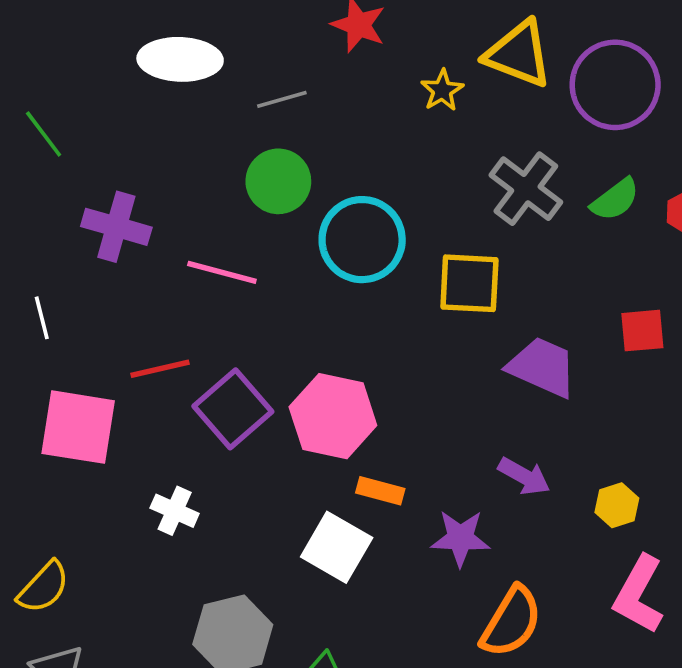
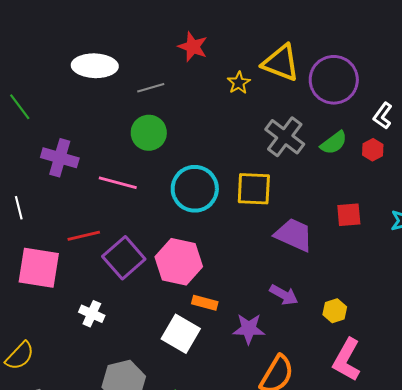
cyan circle: (362, 240) -> (195, 189), moved

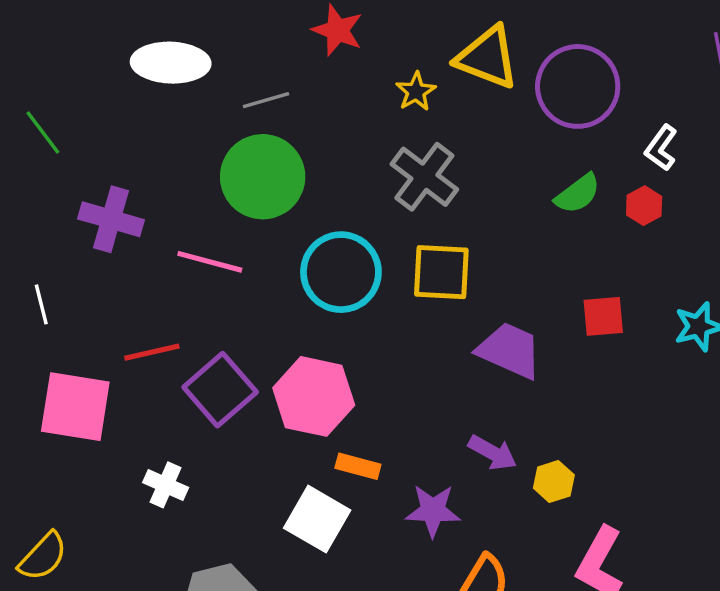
green circle: (149, 133) -> (263, 177), size x1.4
gray cross: (285, 137) -> (424, 177), moved
yellow hexagon: (335, 311) -> (554, 482), moved

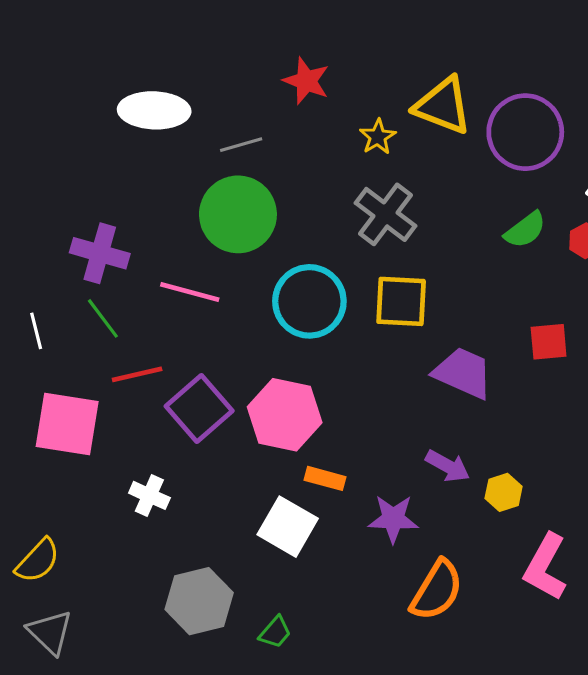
green line: (43, 132) -> (103, 318), moved

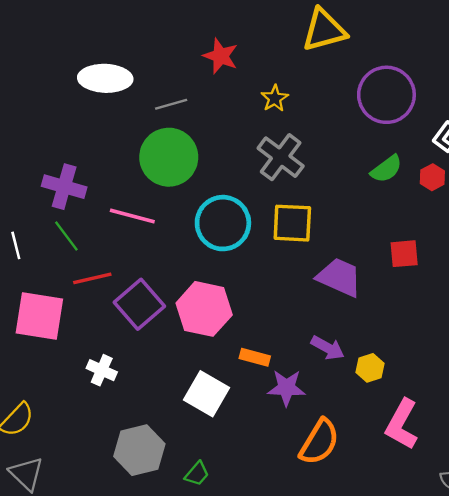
yellow triangle: (443, 106) -> (324, 30), moved, turned -36
orange rectangle: (325, 478) -> (255, 357), moved

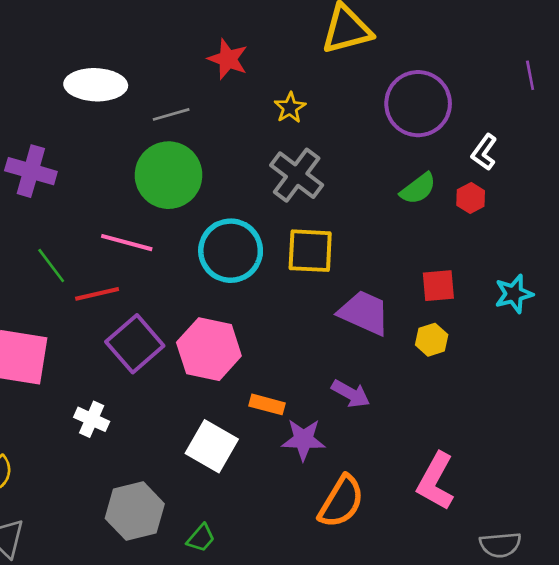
purple cross: (64, 187) -> (31, 171), moved
red line: (92, 278) -> (97, 294), moved
yellow hexagon: (370, 368) -> (432, 340), moved

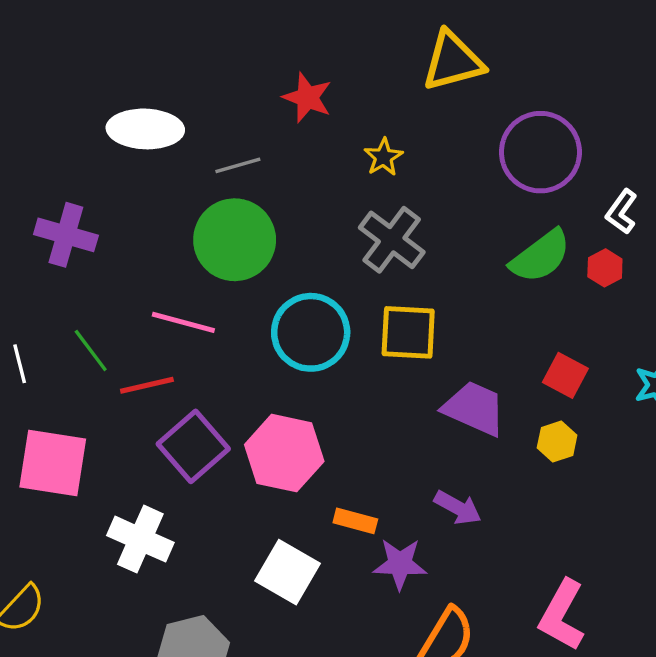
green semicircle: (418, 189) -> (540, 256), size x1.4
red square: (438, 286) -> (565, 375), turned 33
white cross: (92, 419) -> (140, 539), size x1.5

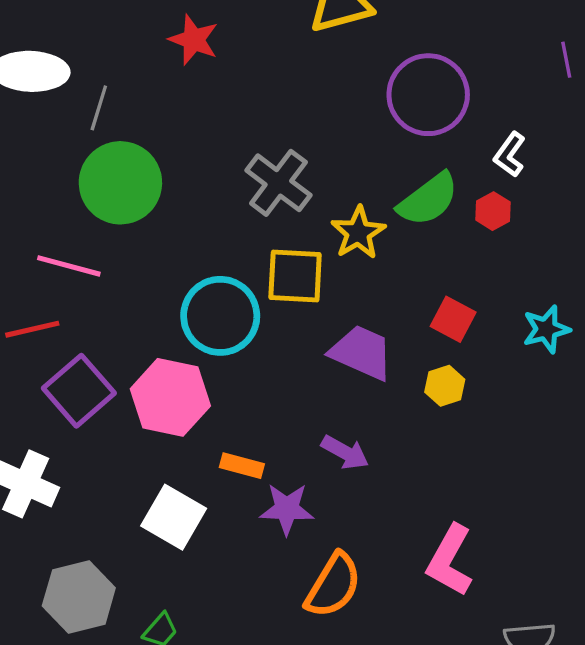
yellow star: (383, 157) -> (358, 233), moved, size x1.4
gray line: (238, 165) -> (99, 108), moved, turned -57
cyan circle: (311, 332) -> (220, 316), moved

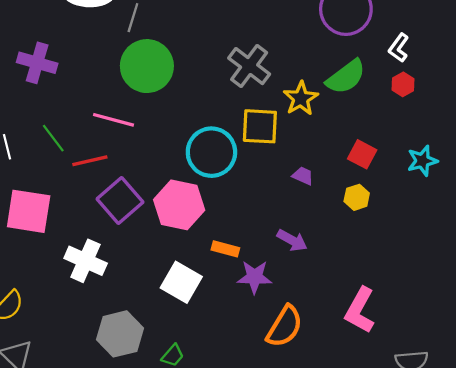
red hexagon: (493, 211) -> (403, 84), moved
purple trapezoid: (362, 352) -> (303, 176), size x0.5

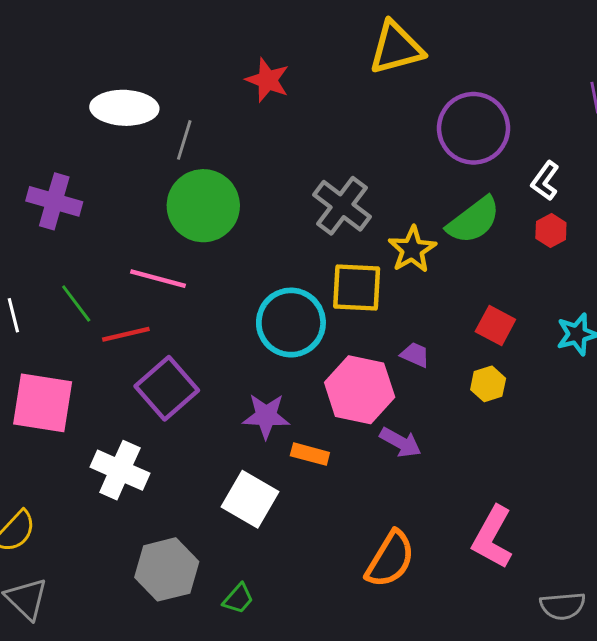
pink hexagon: (179, 205) -> (360, 390), moved
purple star: (254, 277) -> (266, 416), moved

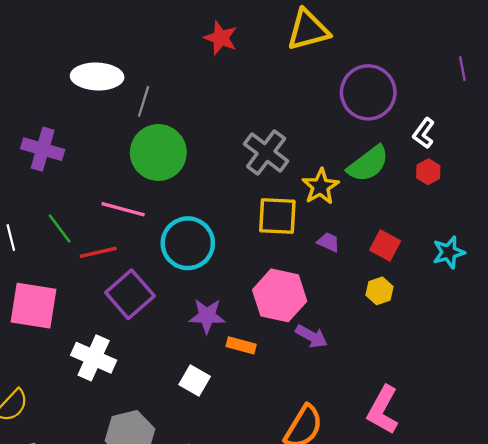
red star: (268, 80) -> (221, 38), moved
cyan circle: (291, 323) -> (188, 243), moved
purple trapezoid: (415, 355) -> (328, 242), moved
white square: (250, 499) -> (195, 380), size x0.7

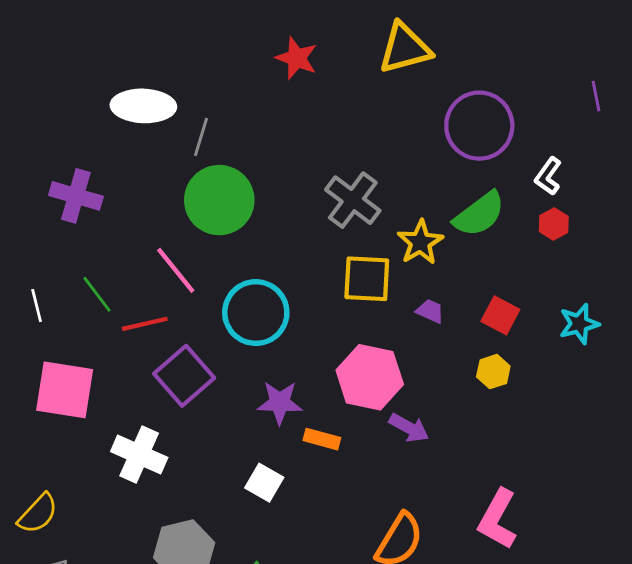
pink line: (123, 209) -> (176, 270), turned 36

